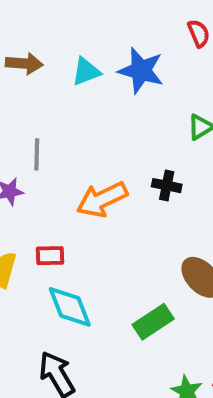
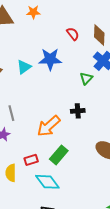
green rectangle: (153, 322) -> (59, 155), moved

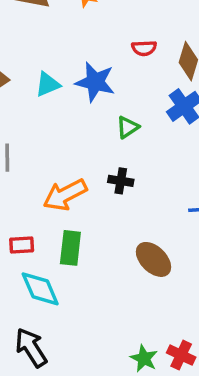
red semicircle: (73, 34) -> (144, 48), turned 112
green triangle: (86, 78) -> (128, 127), moved
green rectangle: (59, 155) -> (70, 248), turned -48

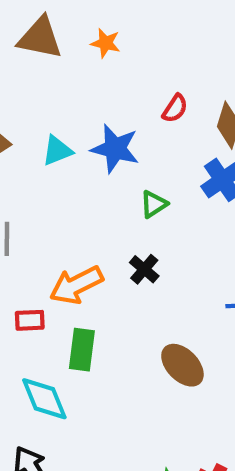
red semicircle: (144, 48) -> (175, 108), turned -55
black cross: (121, 181) -> (144, 269), turned 30
red rectangle: (22, 245) -> (30, 320), moved

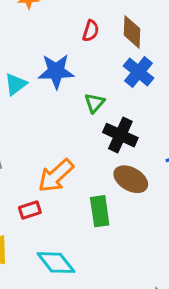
black cross: (144, 269) -> (120, 135), moved, size x1.5
green rectangle: (82, 350) -> (100, 211), moved
brown ellipse: (182, 365) -> (131, 179), moved

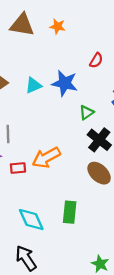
red rectangle: (30, 210) -> (18, 168), moved
green rectangle: (100, 211) -> (70, 212), moved

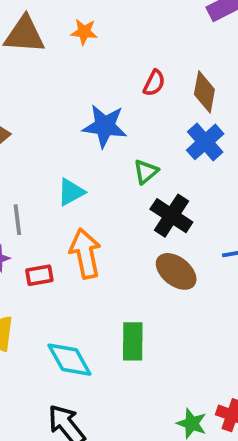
cyan triangle: (33, 85) -> (71, 192), moved
orange arrow: (46, 158) -> (85, 253), turned 112

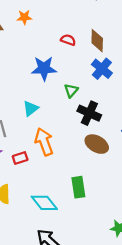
red semicircle: (154, 83) -> (68, 40), turned -88

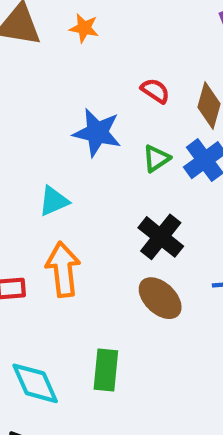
green triangle: (71, 91) -> (156, 158), moved

